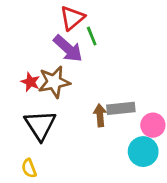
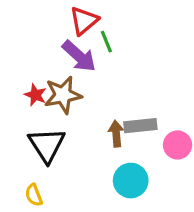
cyan circle: (143, 152) -> (131, 181), moved

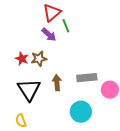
purple arrow: (79, 56) -> (49, 35), size x0.7
brown star: (63, 95) -> (39, 59), size x0.7
brown arrow: (116, 134) -> (57, 83), moved

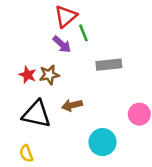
gray rectangle: (87, 78) -> (109, 65), moved
brown arrow: (57, 83) -> (72, 105), turned -98
black triangle: (29, 90) -> (36, 114), turned -45

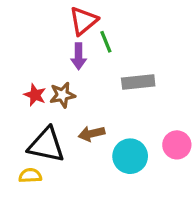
purple arrow: (62, 44) -> (79, 56), turned 48
cyan circle: (102, 142) -> (130, 156), moved
yellow semicircle: (26, 154) -> (30, 176), moved, turned 108

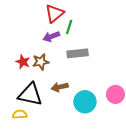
green line: (106, 42) -> (69, 27), turned 40
purple arrow: (79, 56) -> (51, 37), turned 70
gray rectangle: (138, 82) -> (78, 53), moved

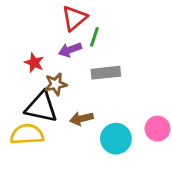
red star: (23, 62) -> (34, 63), moved
black triangle: (30, 94) -> (41, 107), moved
yellow semicircle: (20, 114) -> (27, 134), moved, size x1.6

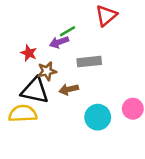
red triangle: (74, 18) -> (106, 16), moved
green line: (94, 37) -> (67, 31), moved, turned 42
brown arrow: (81, 119) -> (69, 89), moved

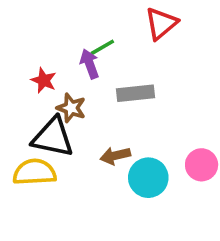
purple arrow: (59, 42) -> (90, 64), turned 90
brown star: (47, 71) -> (71, 108), turned 30
brown arrow: (69, 89) -> (115, 156), moved

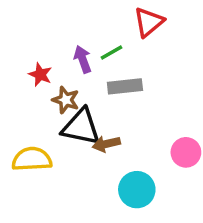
green line: (102, 47) -> (111, 52), moved
black triangle: (53, 137) -> (81, 127), moved
cyan circle: (148, 178) -> (137, 190), moved

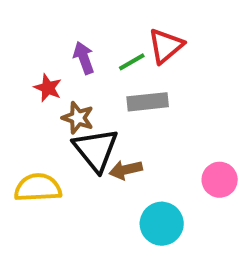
red triangle: (149, 22) -> (166, 46), moved
purple arrow: (83, 59) -> (84, 58), moved
black triangle: (81, 127) -> (96, 150), turned 39

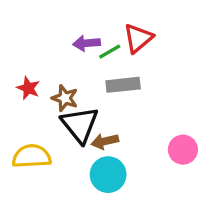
purple arrow: (84, 58) -> (86, 43), moved, turned -75
red star: (48, 88) -> (28, 88), moved
cyan circle: (162, 224) -> (108, 175), moved

